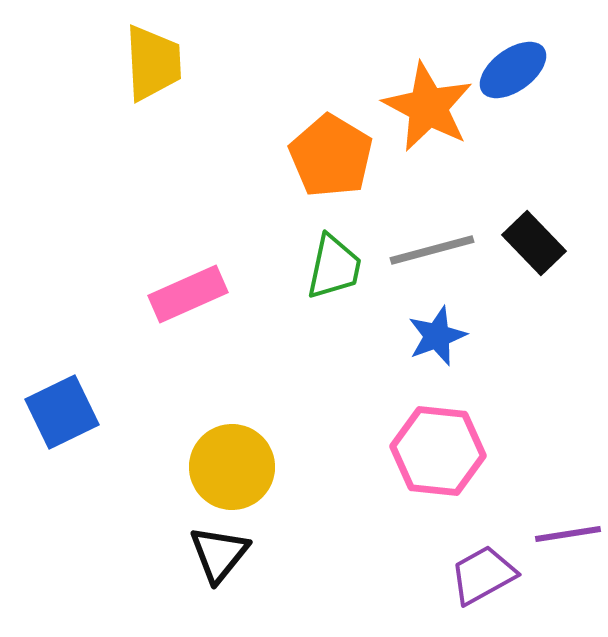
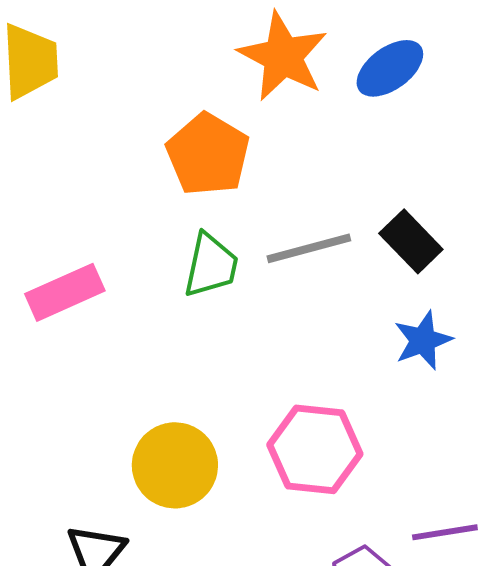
orange star: (428, 107) -> (283, 56), moved
blue star: (437, 336) -> (423, 340), moved
yellow circle: (232, 467) -> (175, 465), moved

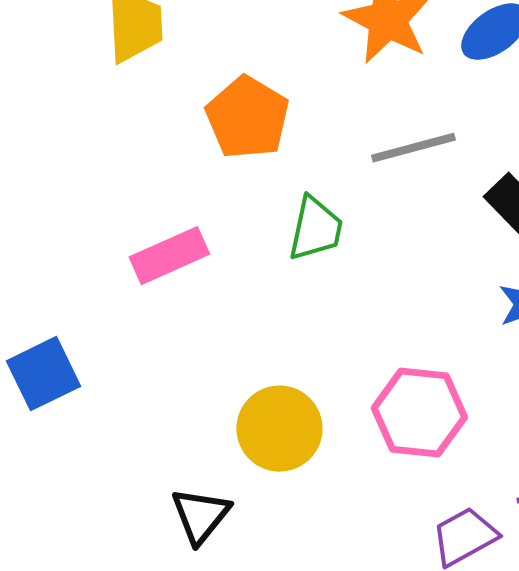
orange pentagon: (208, 154) -> (247, 118), moved
gray line: (309, 248) -> (413, 148), moved

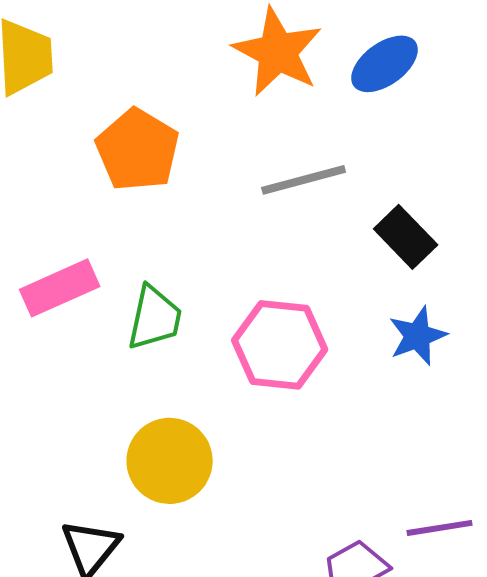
green trapezoid: (315, 229) -> (155, 318), moved
pink hexagon: (419, 413) -> (280, 345), moved

